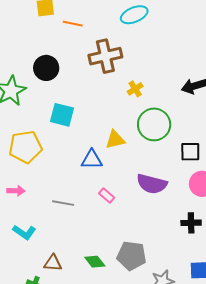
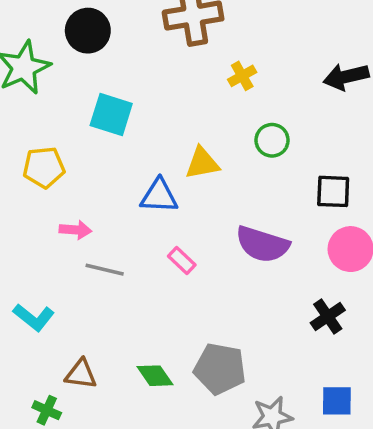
green circle: (154, 124) -> (272, 140), size x0.6
yellow pentagon: (25, 147) -> (44, 167), size x0.7
pink arrow: (16, 191) -> (75, 230), moved
black cross: (191, 223) -> (328, 317), turned -36

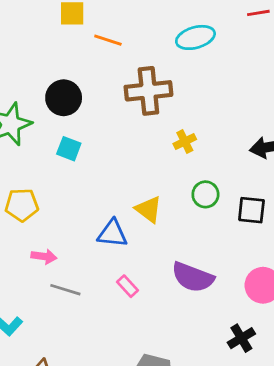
cyan square: (111, 115) -> (69, 149), moved, size x0.7
yellow triangle: (202, 163) -> (149, 209), turned 44
black square: (333, 191) -> (251, 210), moved

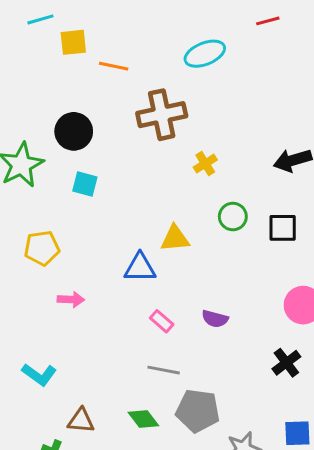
yellow triangle: (149, 209) -> (175, 239), turned -36
purple semicircle: (193, 277) -> (215, 319), moved, size x0.6
gray line: (65, 290) -> (164, 370), moved

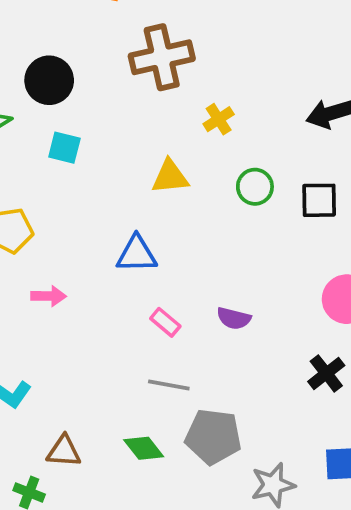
yellow triangle: (175, 239) -> (170, 177), moved

